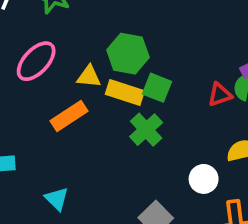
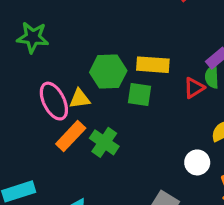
pink ellipse: (36, 61) -> (54, 101), moved, turned -57
yellow rectangle: (125, 93) -> (153, 65), moved
green cross: (146, 130) -> (104, 142), moved

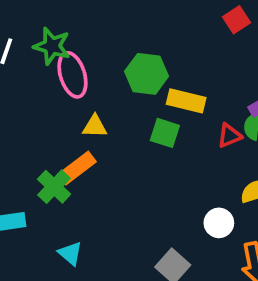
green hexagon: (108, 72) -> (147, 74), moved
pink ellipse: (54, 101) -> (73, 75), moved
green cross: (104, 142) -> (54, 187), moved

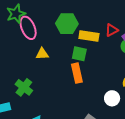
green star: (52, 46) -> (16, 14), turned -30
red triangle: (229, 136) -> (112, 30), moved
orange rectangle: (77, 168) -> (77, 73), moved, turned -60

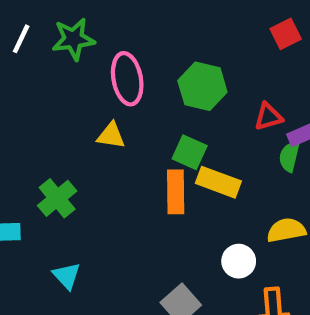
green hexagon: (67, 24) -> (202, 86), moved
pink ellipse: (28, 28) -> (127, 79), moved
yellow rectangle: (89, 36) -> (218, 182), moved

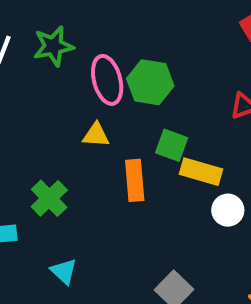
green hexagon: (202, 86) -> (150, 82), moved
orange rectangle: (176, 192) -> (135, 180), moved
white circle: (239, 261) -> (228, 210), moved

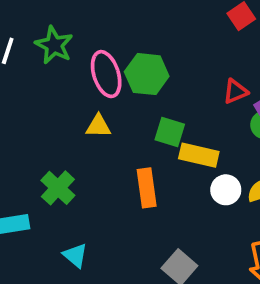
green star: (53, 46) -> (54, 45), turned -30
orange rectangle: (135, 180) -> (147, 188), moved

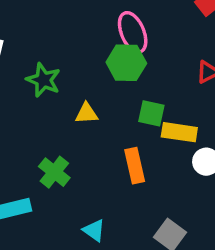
green star: (54, 45) -> (43, 80), moved
pink ellipse: (106, 74) -> (133, 32), moved
cyan triangle: (75, 255) -> (94, 230), moved

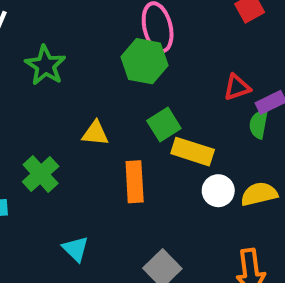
yellow triangle: (86, 113) -> (95, 133), moved
green square: (151, 113) -> (164, 124), turned 36

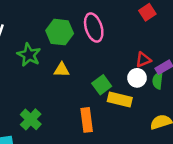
green hexagon: (144, 61) -> (60, 32), moved
yellow triangle: (95, 133) -> (62, 70), moved
white circle: (218, 191) -> (137, 78), moved

